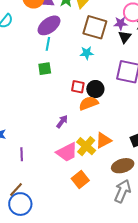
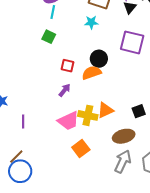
green square: (45, 69) -> (49, 37), turned 32
red square: (78, 87) -> (67, 66), moved
yellow cross: (86, 146) -> (88, 115), turned -30

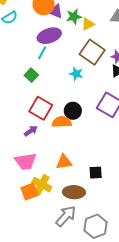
red square: (67, 66) -> (41, 108), size x1.6
yellow cross: (88, 115) -> (42, 185), moved

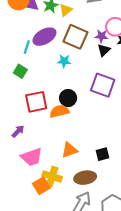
purple ellipse: (49, 36) -> (44, 37), moved
red square: (41, 108) -> (36, 102), turned -30
purple arrow: (31, 131) -> (18, 131), moved

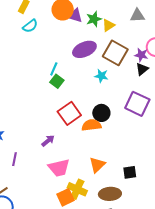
cyan line: (27, 47) -> (54, 69), moved
red square: (36, 102) -> (69, 113), turned -30
orange triangle: (69, 150) -> (97, 165), turned -30

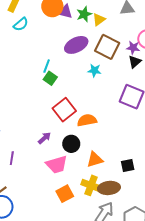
black circle: (101, 113) -> (71, 144), moved
orange triangle: (97, 165) -> (95, 160), turned 30
yellow cross: (77, 189) -> (91, 185), moved

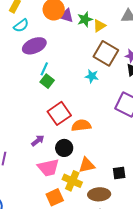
purple ellipse: (76, 45) -> (34, 46), moved
yellow cross: (91, 185) -> (72, 181), moved

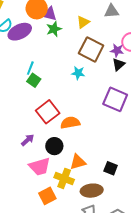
green star: (85, 19) -> (54, 29), moved
purple ellipse: (34, 46) -> (20, 32), moved
black square: (119, 173) -> (111, 168), turned 32

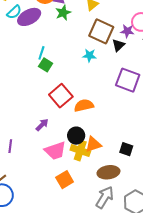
black triangle: (119, 64) -> (118, 45), moved
black circle: (54, 146) -> (76, 136), moved
yellow cross: (64, 178) -> (80, 151), moved

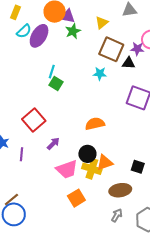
purple ellipse: (29, 17) -> (39, 36), turned -30
black triangle: (118, 45) -> (129, 63), turned 48
red square: (61, 96) -> (34, 120), moved
purple line: (10, 146) -> (21, 154), moved
gray arrow: (105, 197) -> (117, 215), size x0.6

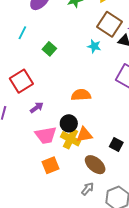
cyan line: (52, 72) -> (22, 33), moved
brown ellipse: (120, 190) -> (95, 165), turned 40

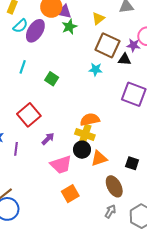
yellow cross: (71, 139) -> (85, 135), moved
brown ellipse: (95, 165) -> (114, 186), turned 30

